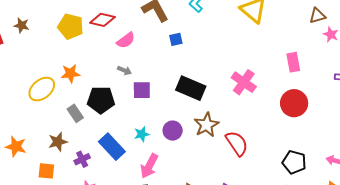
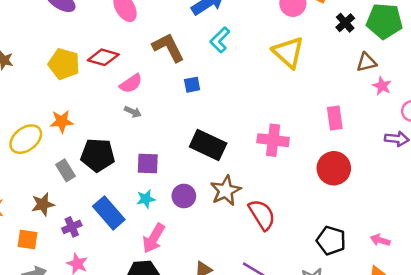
gray arrow: (124, 70) -> (133, 112), moved
pink cross: (244, 82) -> (273, 140), turned -30
purple square: (142, 90) -> (148, 163), moved

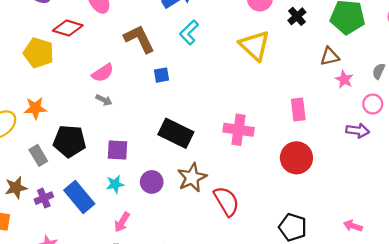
black cross: (345, 23) -> (297, 16), moved
red diamond: (103, 57) -> (68, 28), moved
purple cross: (72, 227) -> (44, 198), moved
pink arrow: (154, 238) -> (122, 222), size x0.7
pink arrow: (380, 240) -> (353, 226), moved

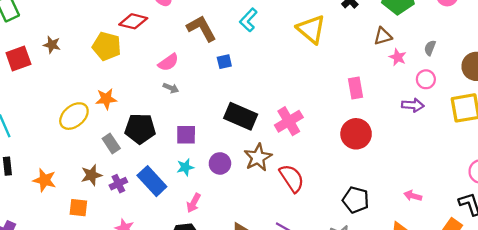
pink cross: (239, 130) -> (289, 121), moved, turned -36

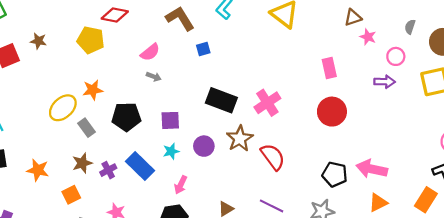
gray semicircle: (430, 48) -> (410, 27), moved
gray rectangle: (111, 144) -> (86, 128), moved
pink arrow: (413, 196) -> (372, 169), moved, size x1.8
orange square: (78, 208) -> (71, 195), turned -30

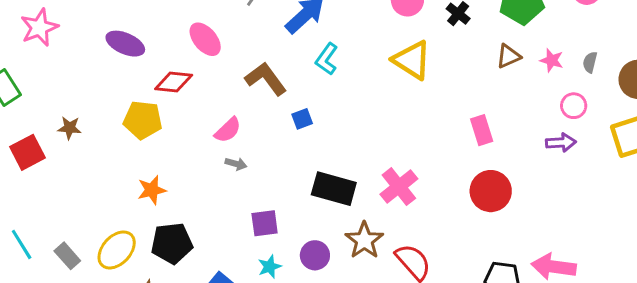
pink star: (368, 37) -> (552, 60), moved
yellow ellipse: (63, 108) -> (117, 250), moved
black pentagon: (126, 117) -> (172, 243), moved
gray rectangle: (86, 128) -> (67, 256), moved

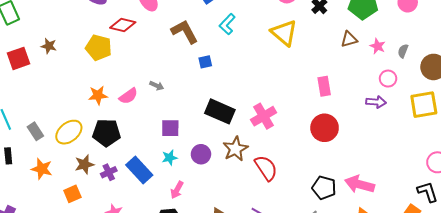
pink semicircle: (228, 130) -> (128, 96), moved

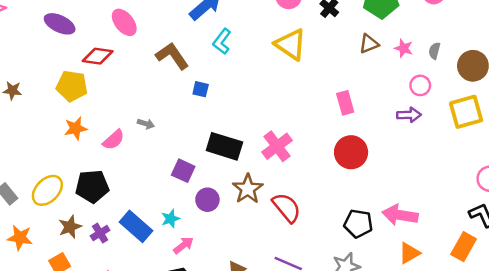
blue square: (205, 62) -> (201, 89), turned 32
orange star: (98, 95) -> (76, 128), moved
purple square: (170, 128) -> (183, 171), moved, turned 30
cyan star: (170, 158) -> (171, 219), moved
pink arrow: (177, 190) -> (183, 245), turned -150

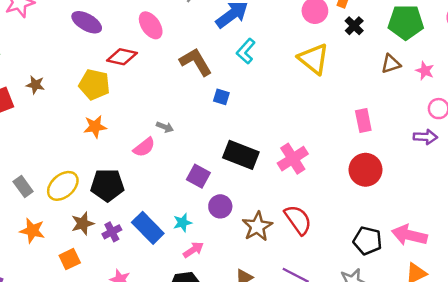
pink semicircle: (114, 140) -> (144, 147), moved
brown star: (248, 189) -> (257, 226), moved

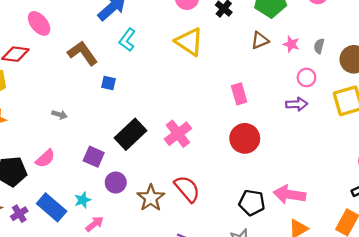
pink semicircle: (144, 147) -> (45, 158), moved
black rectangle: (241, 155) -> (131, 134), turned -60

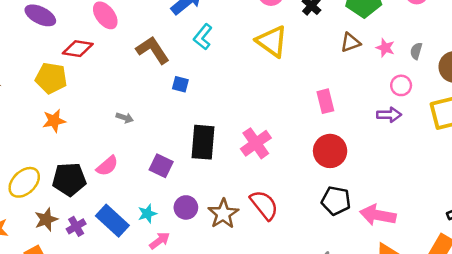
black rectangle: (131, 134) -> (203, 142), turned -44
purple circle: (116, 183) -> (186, 207), moved
black pentagon: (252, 203) -> (336, 201), moved

